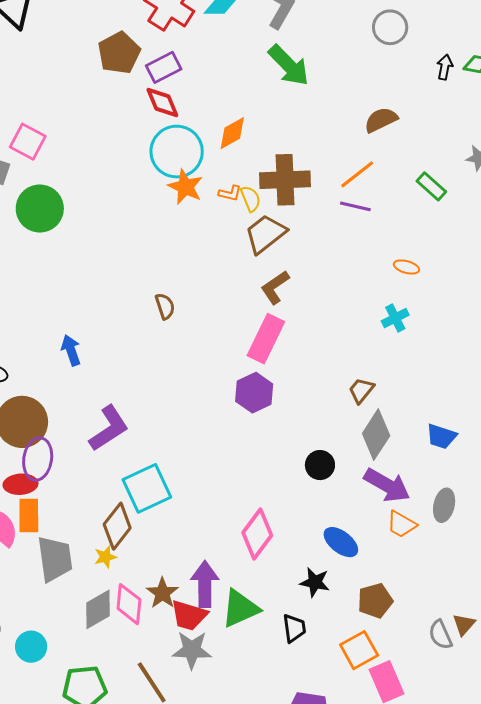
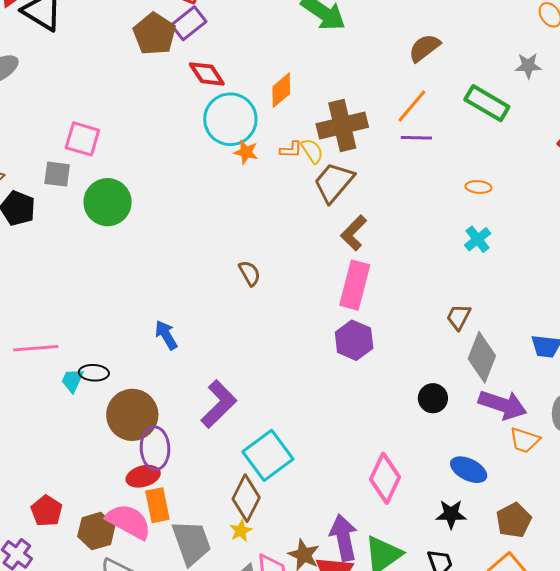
purple rectangle: (164, 67) -> (189, 23), moved
green rectangle: (431, 186) -> (487, 103), size x1.4
orange star: (185, 187) -> (246, 152), size x0.7

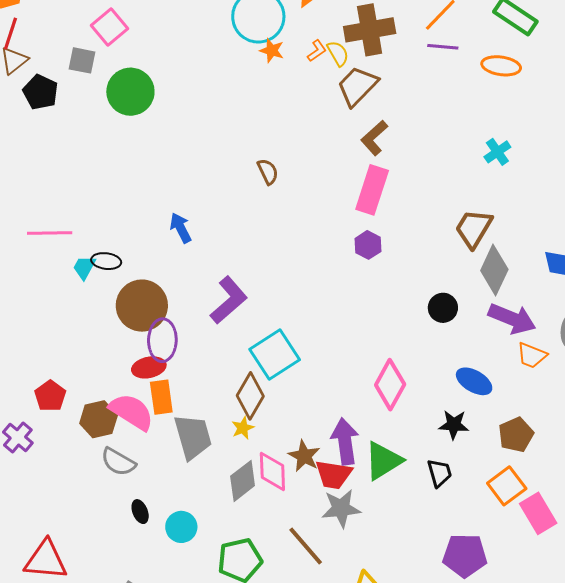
pink square: (82, 139) -> (109, 27), turned 30
orange L-shape: (291, 150) -> (317, 51), turned -40
orange ellipse: (478, 187) -> (501, 66), moved, size x1.5
brown trapezoid: (459, 317) -> (474, 228), size x1.5
purple hexagon: (354, 340) -> (368, 245), size x0.7

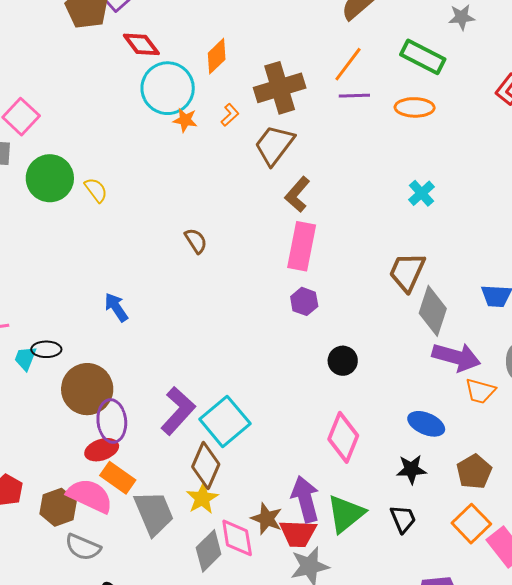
yellow semicircle: (338, 53) -> (96, 190), moved
purple L-shape: (229, 300) -> (178, 411), moved
black circle: (443, 308) -> (343, 361), moved
orange rectangle: (161, 397) -> (118, 478), turned -40
yellow star: (243, 428) -> (202, 498), size x1.4

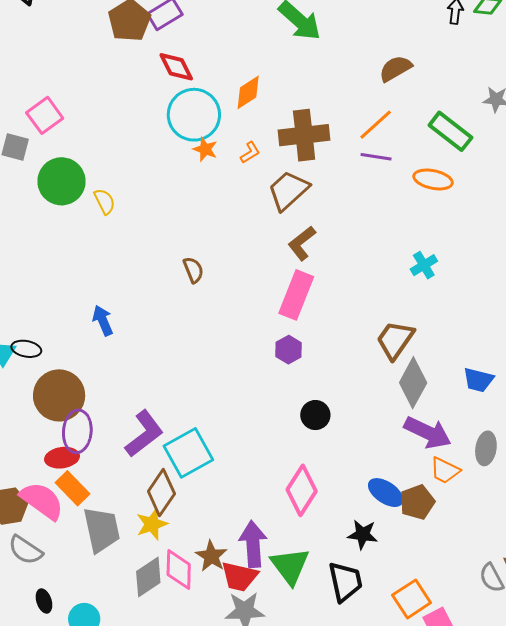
brown pentagon: (474, 472) -> (417, 502), moved
green triangle: (346, 514) -> (290, 566), turned -39
black trapezoid: (403, 519) -> (345, 582), size x1.4

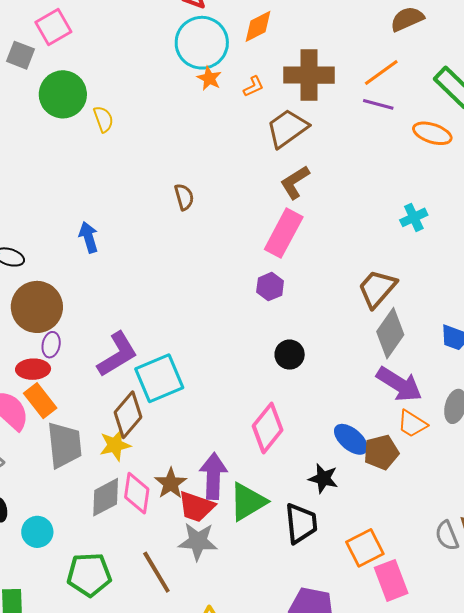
purple ellipse: (77, 431) -> (51, 345), size x0.6
green triangle: (290, 566) -> (248, 502), turned 30

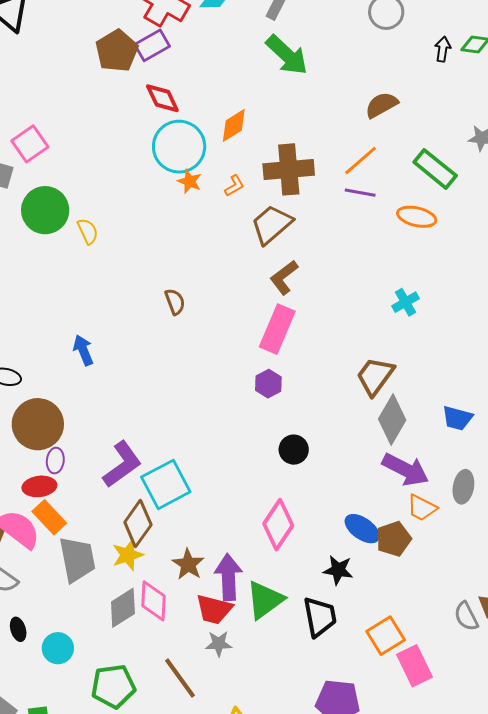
brown star: (171, 483) -> (188, 564), moved
gray star: (198, 541) -> (219, 644), size x0.7

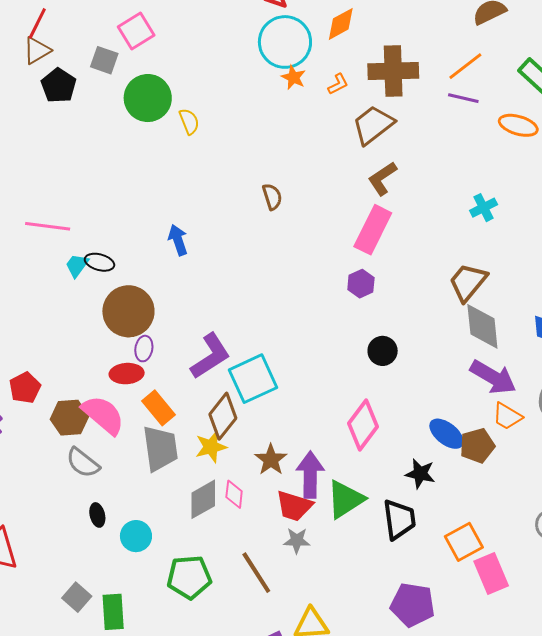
cyan cross: (406, 302) -> (484, 208), moved
gray diamond: (392, 419) -> (482, 326), turned -39
orange rectangle: (49, 517) -> (158, 408), moved
pink diamond: (153, 601) -> (234, 494), size x0.7

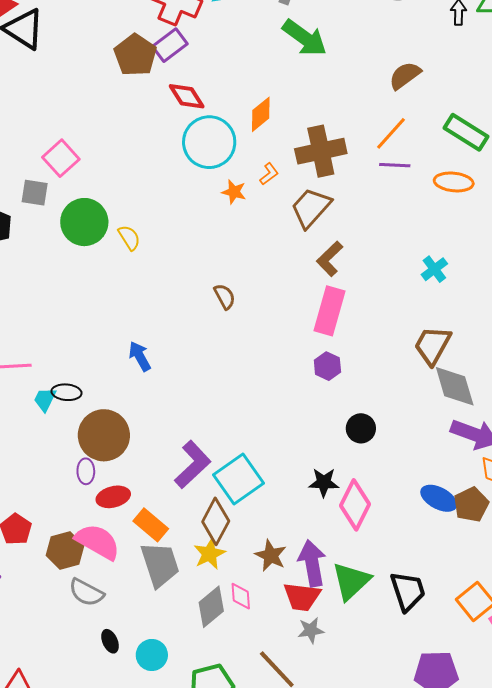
orange star: (294, 77) -> (234, 192), moved
purple ellipse: (144, 349) -> (86, 471), moved
black star: (420, 474) -> (324, 482), moved

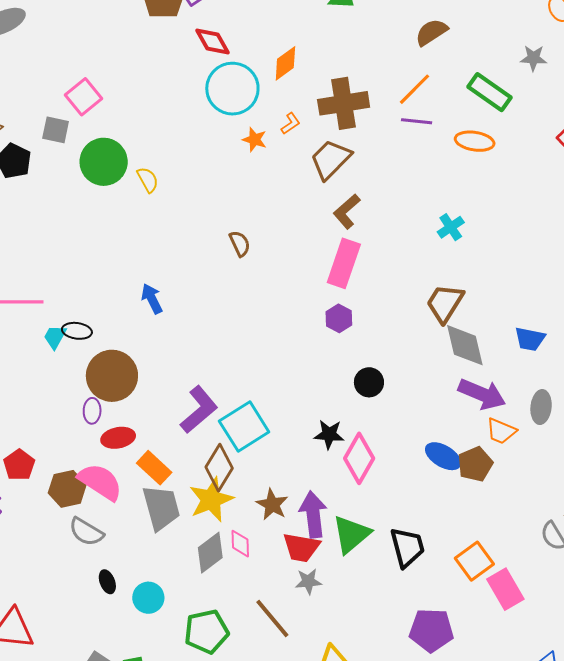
yellow star: (209, 554) -> (211, 500), size x1.4

